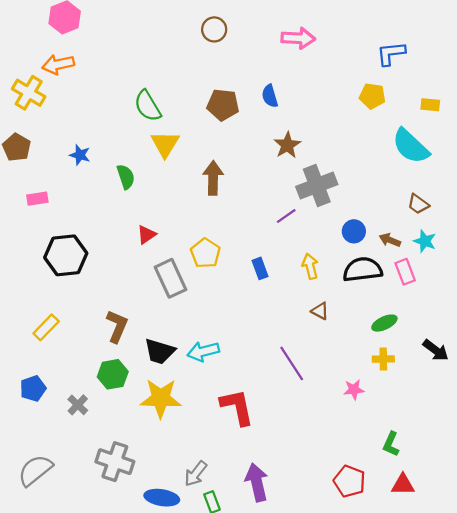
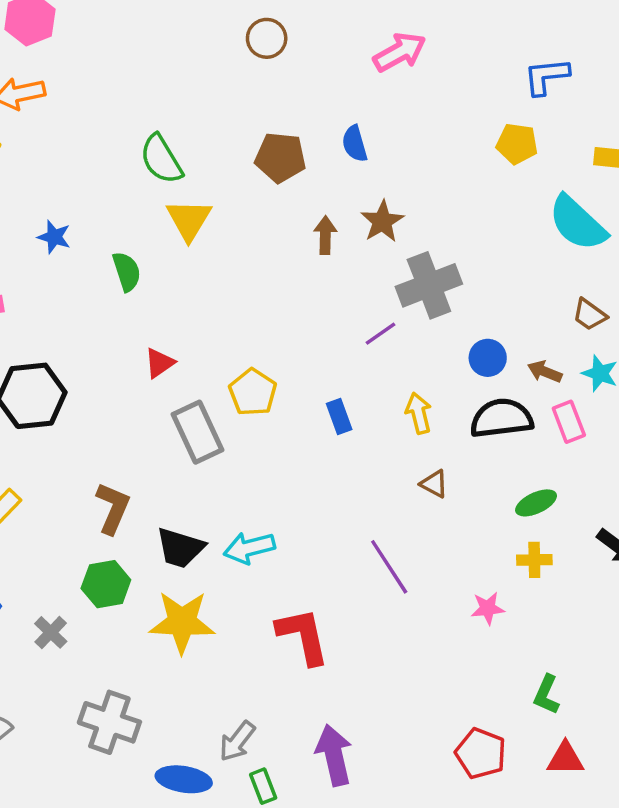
pink arrow: (298, 38) -> (400, 52), turned -32
brown arrow: (213, 178) -> (325, 235), moved, size x0.7

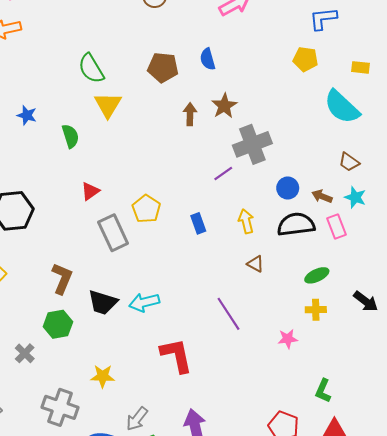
yellow star: (182, 622) -> (103, 376), moved, size x0.6

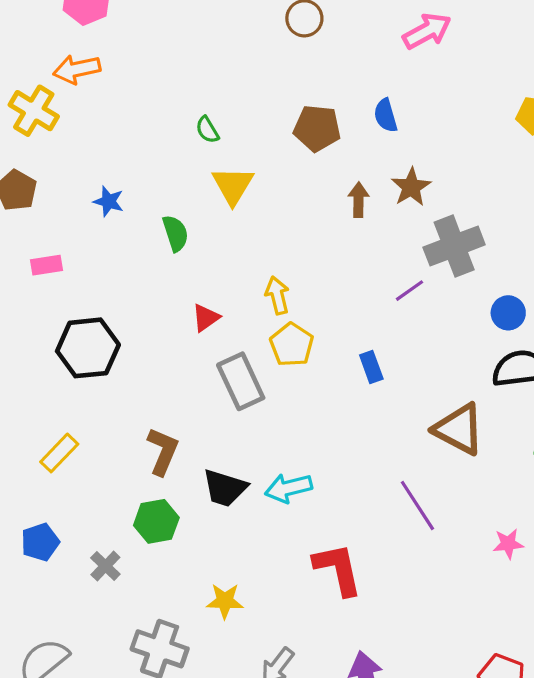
green semicircle: (91, 68) -> (207, 130), size x0.6
yellow arrow: (246, 221) -> (277, 295), moved
brown triangle: (255, 264) -> (459, 429), size x2.0

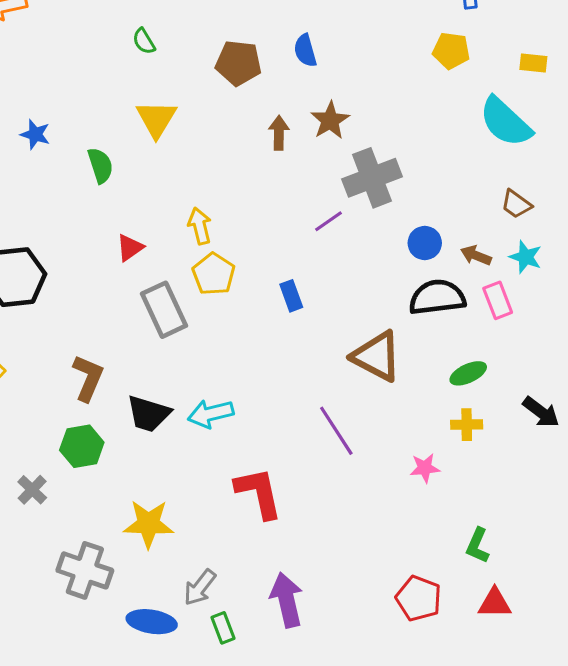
green semicircle: (207, 130) -> (144, 41), moved
yellow star: (225, 601) -> (149, 524), size x1.4

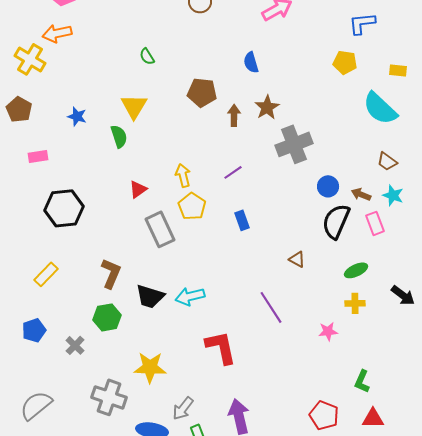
brown pentagon: (239, 63) -> (202, 92), moved
yellow triangle: (156, 119) -> (134, 106), moved
purple line: (329, 221) -> (233, 172), moved
black semicircle: (437, 297) -> (336, 221), turned -60
brown triangle: (377, 356) -> (297, 259), size x0.5

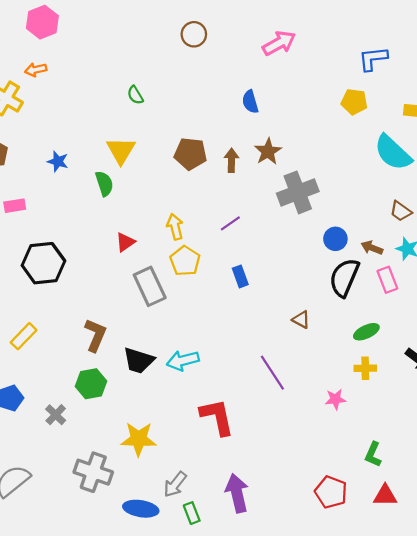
orange arrow: (57, 33) -> (36, 70), size x0.7
brown pentagon: (202, 92) -> (191, 154), moved

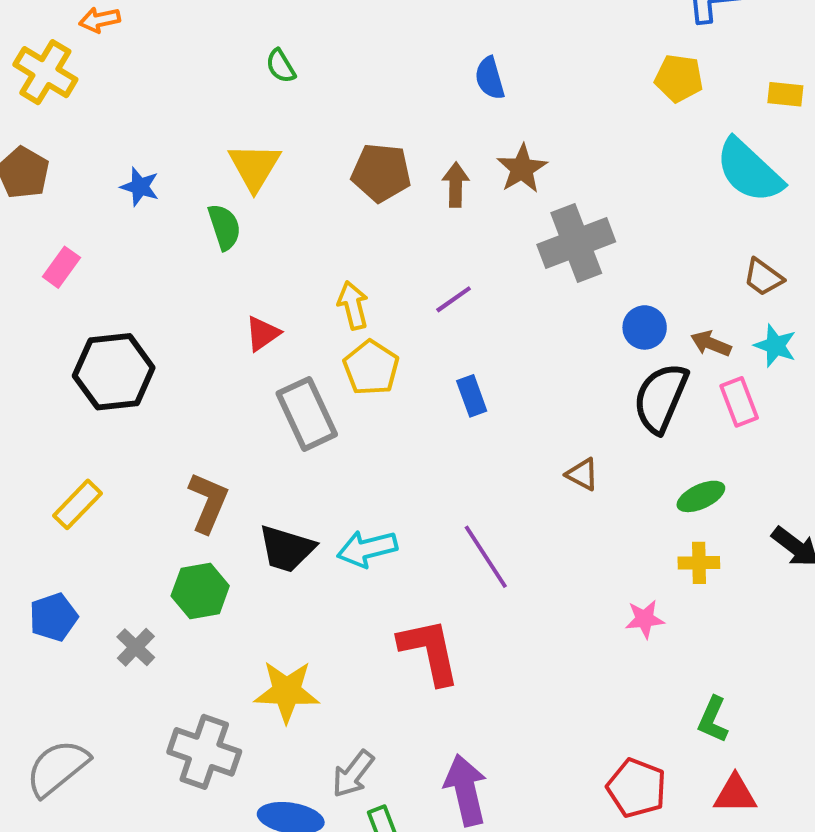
pink rectangle: (15, 206) -> (61, 267), turned -45
purple line: (272, 373) -> (486, 557), moved

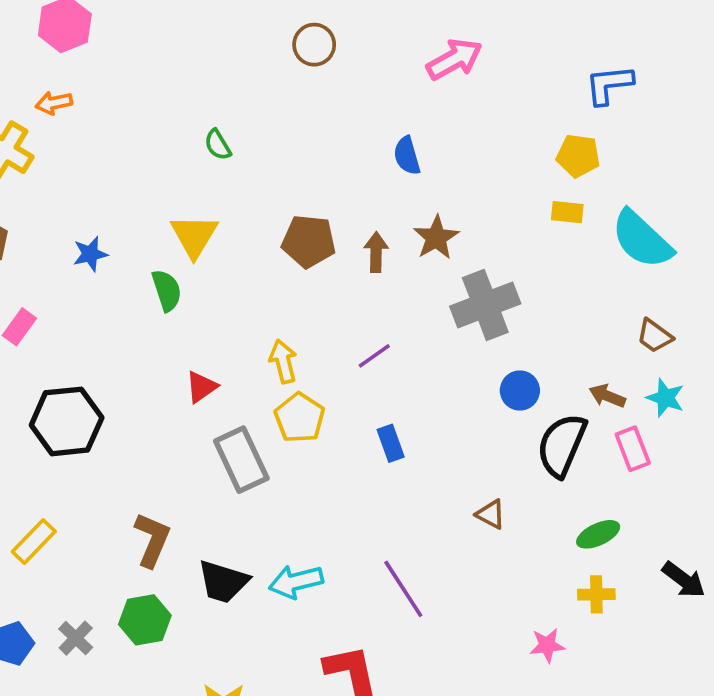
yellow rectangle: (785, 94) -> (567, 212), moved
blue star: (140, 187) -> (90, 254), turned -30
blue circle: (645, 327) -> (520, 391), moved
gray cross: (136, 647) -> (76, 638), moved

